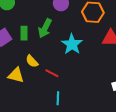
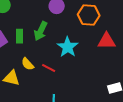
red line: (52, 73) -> (49, 68), moved

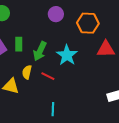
green arrow: (41, 31) -> (40, 51), moved
yellow semicircle: (28, 64) -> (27, 72), turned 56

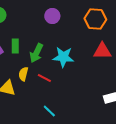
orange hexagon: (88, 23) -> (95, 19), moved
cyan star: (67, 55) -> (63, 57), turned -30
cyan line: (53, 109) -> (49, 111), turned -48

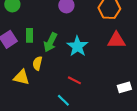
cyan star: (63, 57) -> (77, 46), turned 30
red line: (44, 78) -> (74, 80), moved

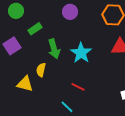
green rectangle: (29, 35) -> (35, 29), moved, turned 56
green arrow: (50, 42) -> (54, 49), turned -42

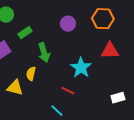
purple circle: (70, 12) -> (68, 24), moved
cyan star: (81, 53) -> (81, 68), moved

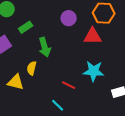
red triangle: (110, 51) -> (93, 36), moved
cyan star: (81, 68) -> (94, 71), moved, turned -30

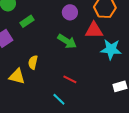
green arrow: (45, 47) -> (67, 41), moved, turned -42
cyan star: (94, 71) -> (111, 49), moved

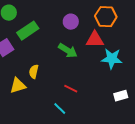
green rectangle: (27, 21) -> (28, 31), size x1.5
yellow triangle: (17, 76) -> (18, 86), turned -30

